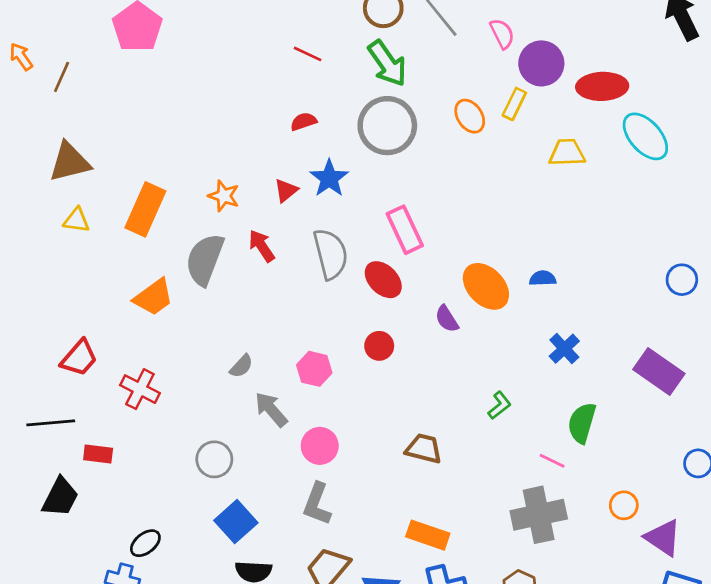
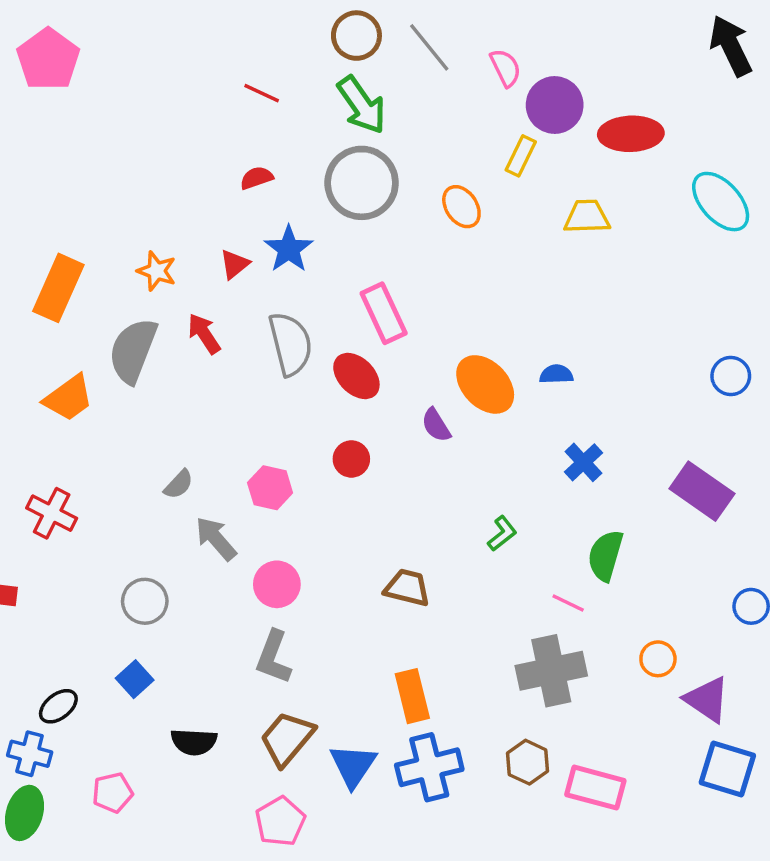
orange ellipse: (470, 116) -> (461, 207), moved
cyan ellipse: (645, 136) -> (721, 202), moved
blue square: (236, 522) -> (135, 679), moved, size x0.7
orange rectangle: (428, 535) -> (412, 696), turned 57

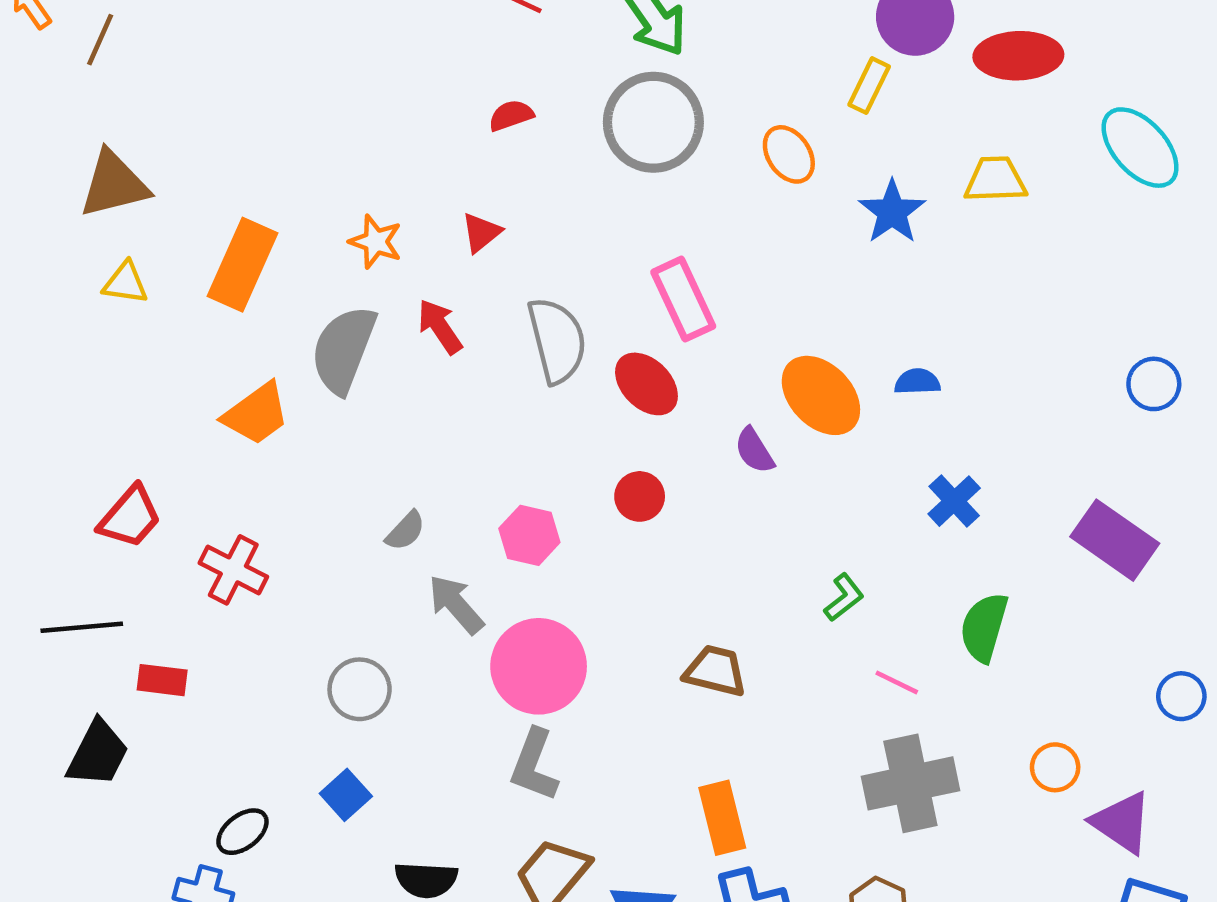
yellow trapezoid: (587, 217) -> (995, 180), moved
blue star: (289, 249) -> (892, 212), moved
pink circle: (277, 584) -> (539, 666), size x1.5
pink line: (568, 603) -> (897, 682), moved

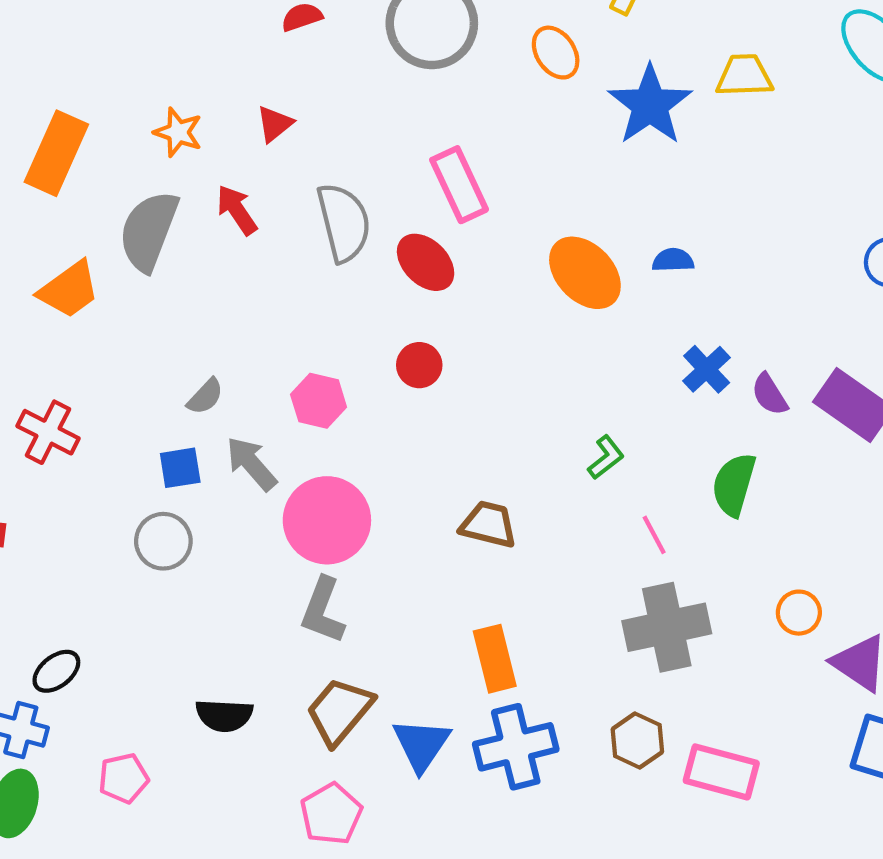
blue star: (892, 212) -> (650, 105), size x1.4
purple semicircle: (754, 451) -> (769, 394), moved
pink line: (897, 682) -> (654, 535), turned 36
blue square: (346, 795) -> (180, 468), moved, turned 33

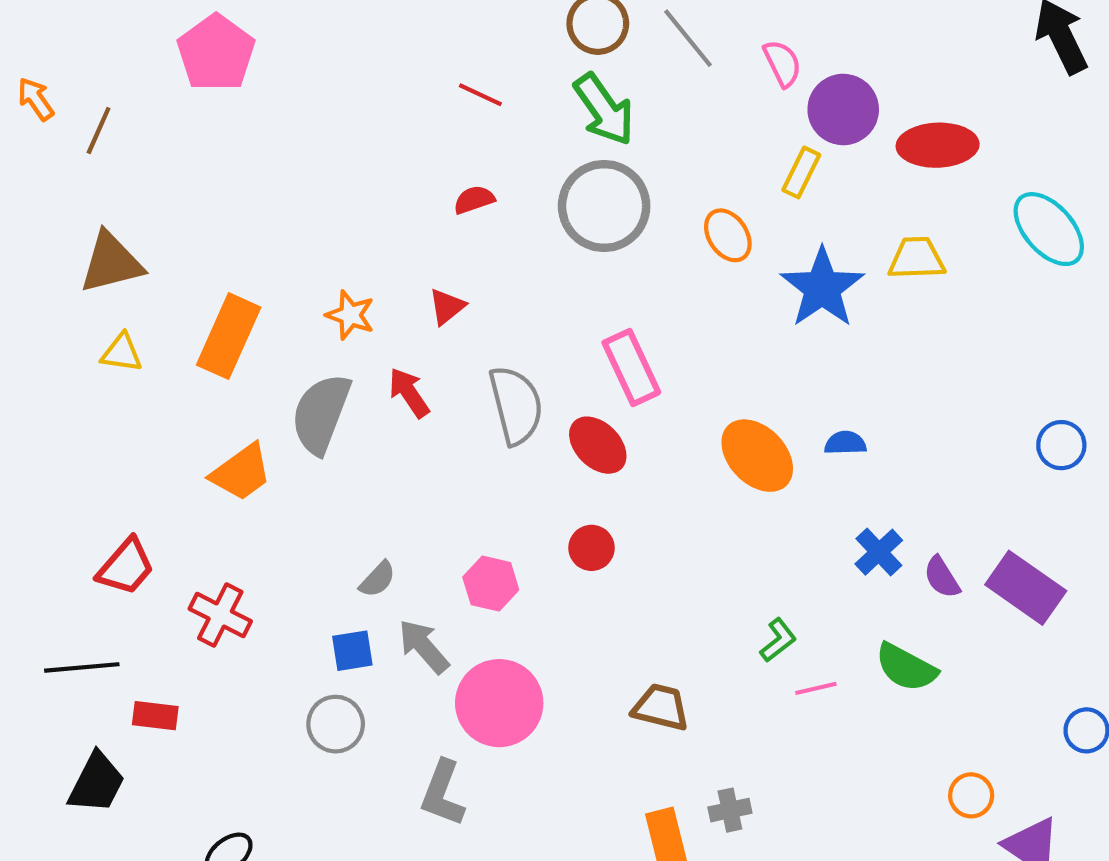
green semicircle: (734, 485) -> (906, 667), turned -78
pink line: (654, 535) -> (816, 688), moved, turned -75
gray L-shape: (323, 610) -> (443, 793), moved
gray cross: (667, 627) -> (730, 810), moved, size x0.5

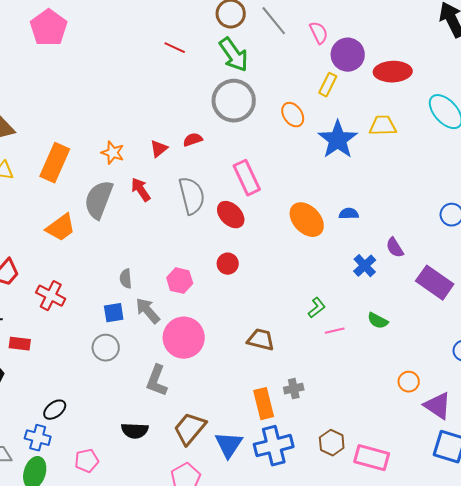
red semicircle: (474, 200) -> (193, 140), moved
purple semicircle: (942, 577) -> (395, 248), moved
gray semicircle: (378, 579) -> (126, 279), turned 132
green semicircle: (906, 667) -> (378, 321), size x0.7

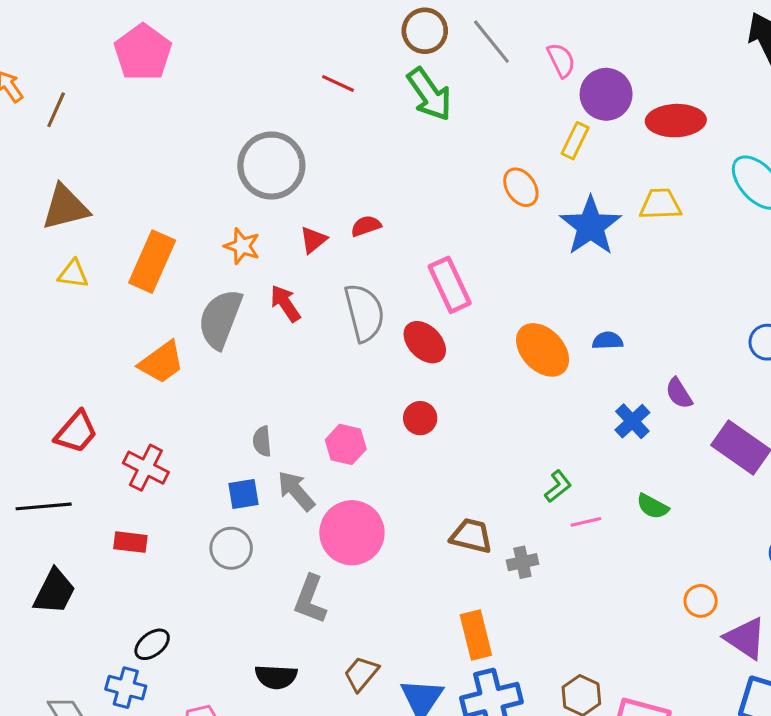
gray circle: (234, 101) -> (271, 166), moved
red rectangle: (20, 344) -> (130, 542), moved
gray cross: (294, 389) -> (522, 562), moved
brown trapezoid: (190, 429) -> (361, 674), size x0.7

